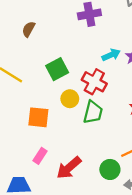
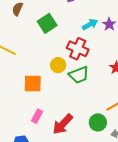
green square: (57, 69) -> (47, 23), moved
green trapezoid: (93, 112) -> (79, 75), turned 60

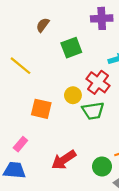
pink rectangle: (37, 116) -> (20, 144), moved

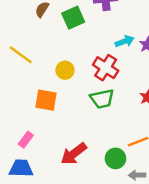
green square: (71, 48) -> (73, 18), moved
yellow circle: (73, 95) -> (65, 70), moved

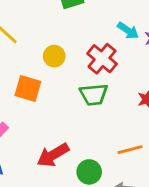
cyan arrow: (125, 41) -> (128, 31), turned 48
green circle: (115, 158) -> (89, 172), moved

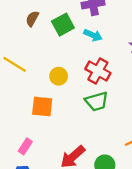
cyan arrow: (128, 31) -> (93, 35), moved

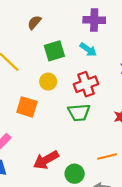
green square: (63, 25) -> (54, 51), moved
red cross: (98, 71) -> (86, 84), turned 30

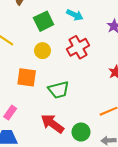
green trapezoid: (79, 112) -> (59, 90), moved
red arrow: (46, 160) -> (52, 124), turned 75

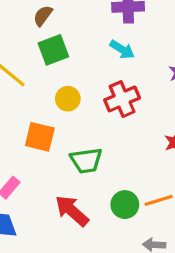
green square: (44, 21) -> (53, 50), moved
green circle: (81, 132) -> (125, 205), moved

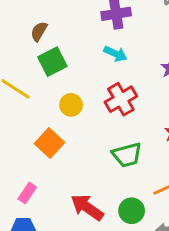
orange square: (40, 137) -> (50, 143), turned 36
green trapezoid: (86, 161) -> (127, 155), moved
green circle: (125, 205) -> (132, 211), moved

